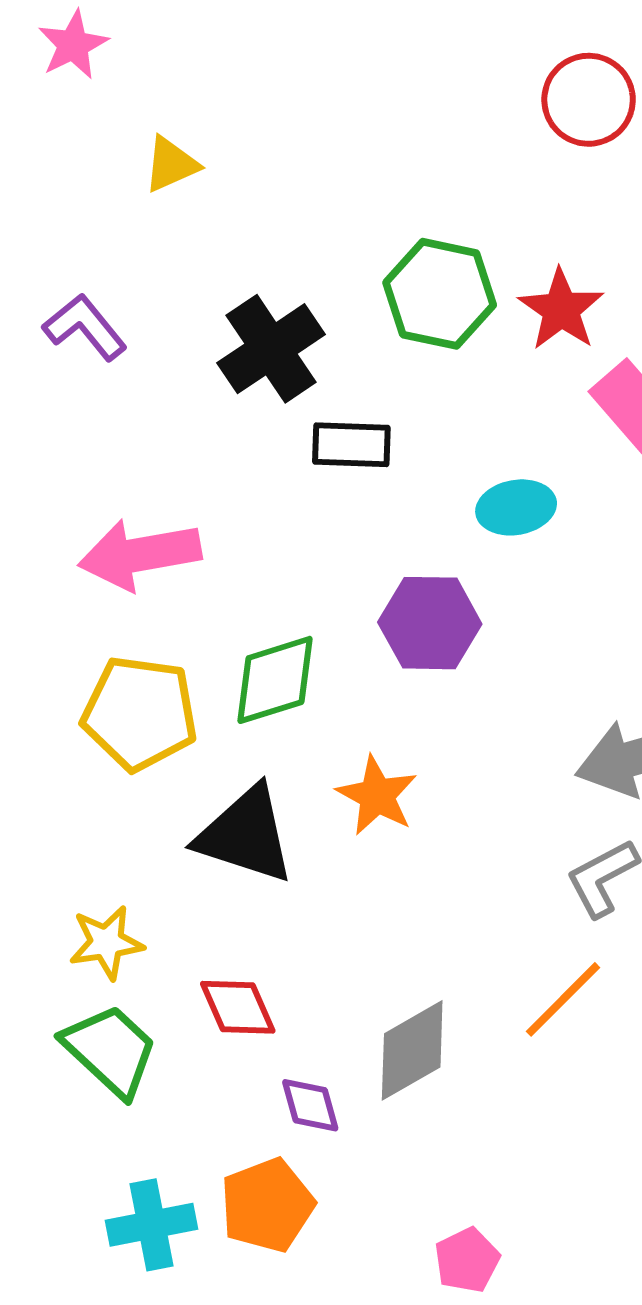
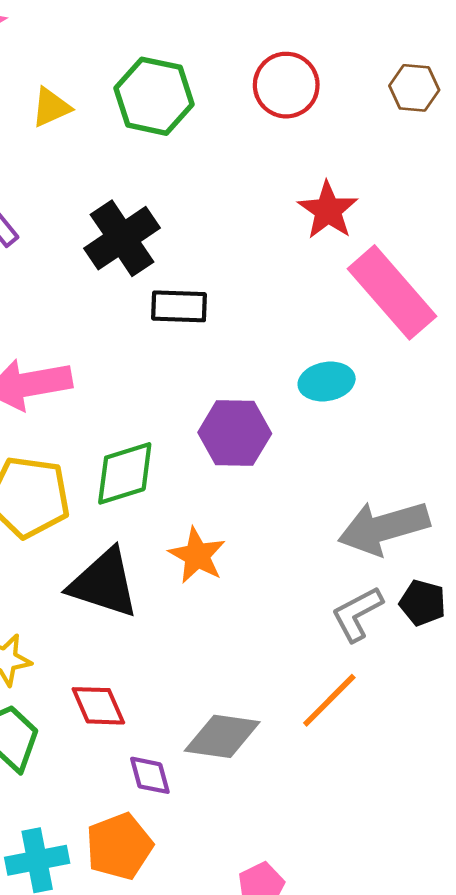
red circle: (589, 100) -> (286, 85), moved
green hexagon: (440, 294) -> (154, 96), moved
cyan ellipse: (516, 507) -> (327, 382), moved
gray diamond: (412, 1050) -> (222, 736), turned 38

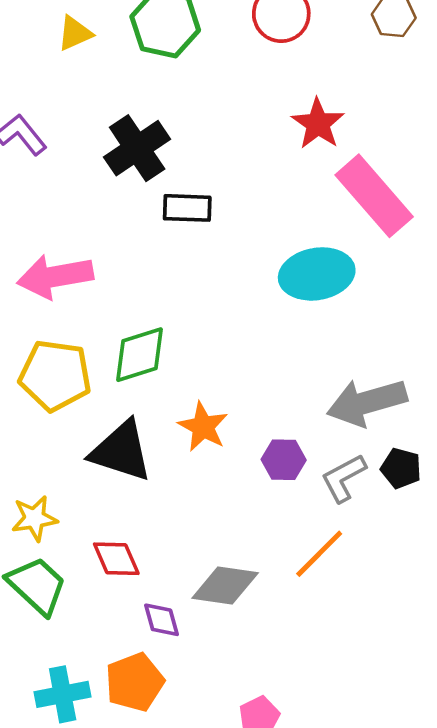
cyan ellipse: (327, 382) -> (317, 274), size x1.5
purple hexagon: (235, 433) -> (284, 460), moved, size x0.7

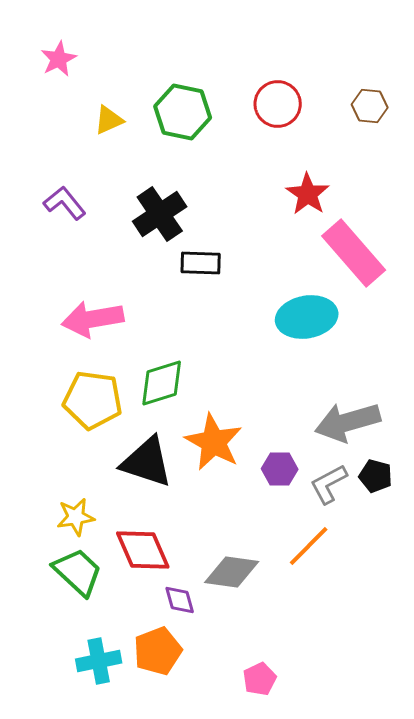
orange star: (203, 427) -> (214, 442), size x1.4
red diamond: (116, 559) -> (143, 550), size x1.4

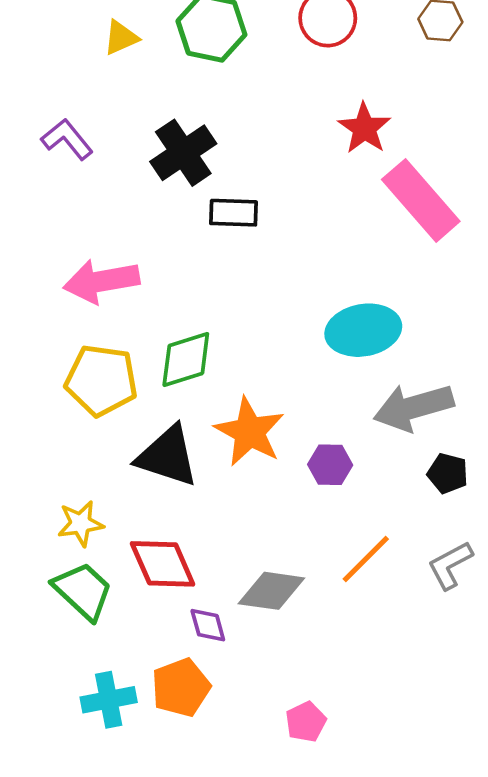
cyan ellipse: (307, 317) -> (363, 330), moved
gray L-shape: (329, 484) -> (450, 565), moved

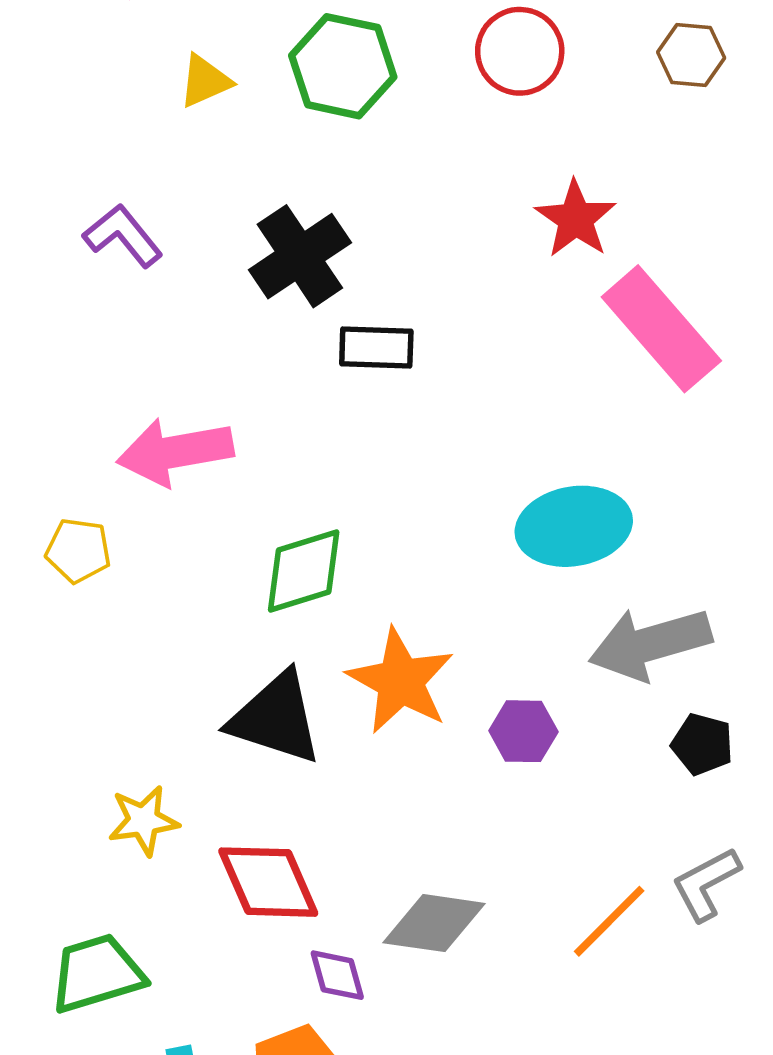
yellow pentagon: (101, 380) -> (78, 551), moved, size x0.6
orange line: (366, 559) -> (609, 921), moved
green trapezoid: (83, 591) -> (97, 973), moved, turned -60

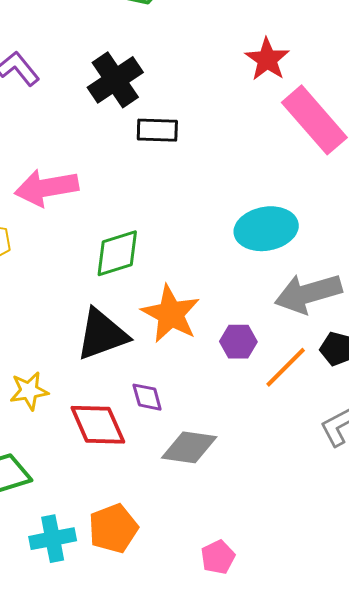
black triangle: (276, 718) -> (102, 334), turned -38
orange line: (609, 921) -> (286, 367), moved
purple diamond: (337, 975) -> (147, 397), moved

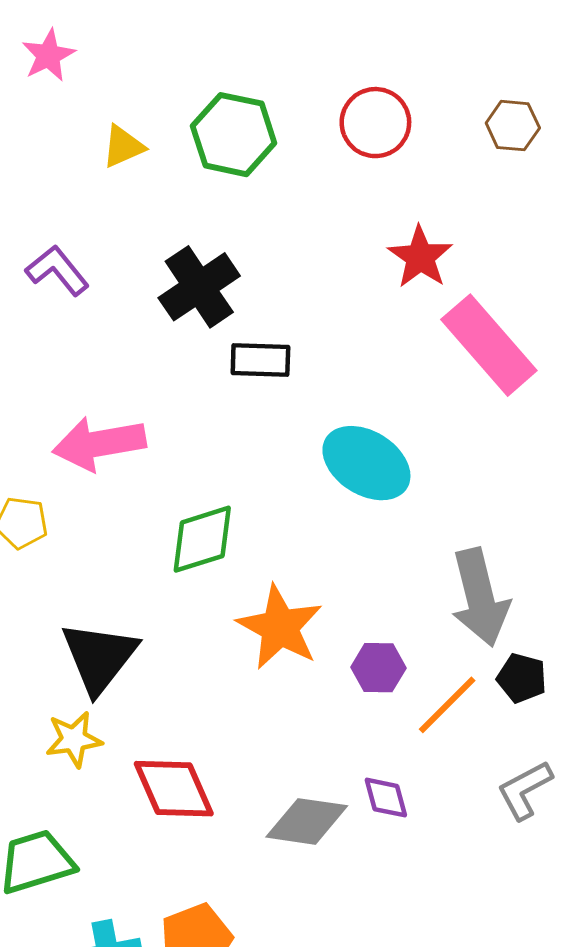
cyan ellipse: (266, 229) -> (366, 463), moved, turned 42
gray arrow: (308, 293) -> (480, 597), turned -88
black triangle: (102, 334) -> (99, 657), moved, turned -32
purple diamond: (147, 397) -> (386, 798), moved

